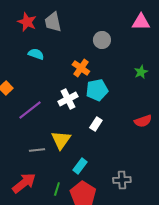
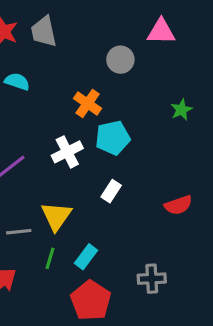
pink triangle: (141, 22) -> (161, 31), moved
red semicircle: (143, 121) -> (178, 205), moved
green line: (57, 189) -> (50, 258), moved

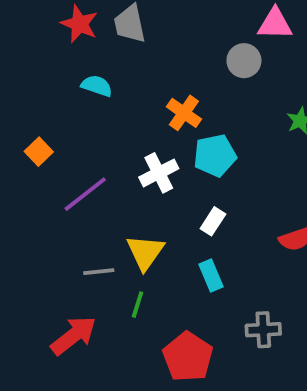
gray circle: (120, 60) -> (244, 61), moved
cyan rectangle: (86, 257) -> (211, 275), moved, turned -60

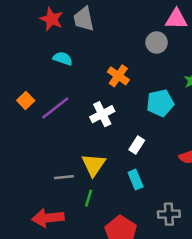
cyan pentagon: (215, 155) -> (160, 103), moved
purple line: (85, 194) -> (55, 108), moved
red arrow: (74, 336) -> (48, 218), turned -148

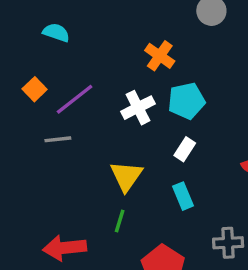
cyan semicircle: (63, 59) -> (56, 32), moved
cyan pentagon: (160, 103) -> (186, 101), moved
gray line: (64, 177) -> (58, 139), moved

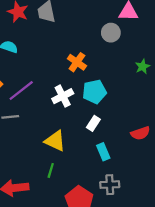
yellow triangle: (126, 176) -> (55, 141), turned -40
cyan rectangle: (183, 196) -> (103, 152), moved
gray cross: (228, 243) -> (110, 185), moved

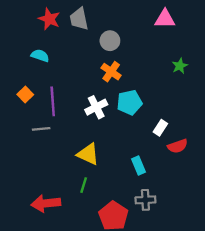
gray circle: (111, 33) -> (110, 41), moved
green star: (143, 67) -> (180, 66), moved
purple line: (21, 91) -> (53, 101), turned -56
white rectangle: (93, 123) -> (160, 128), moved

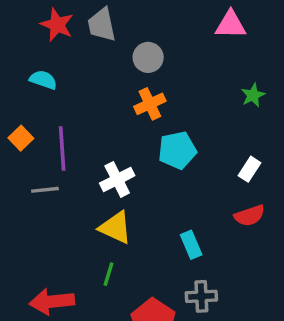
orange cross: (111, 72) -> (150, 104), turned 30
white cross: (96, 107) -> (117, 179), moved
white rectangle: (160, 128) -> (250, 169), moved

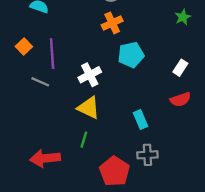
gray line: (45, 190) -> (40, 82), turned 30

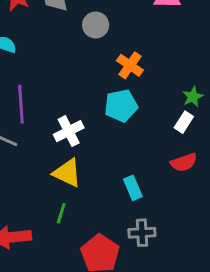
green star: (183, 17) -> (193, 97), moved
orange cross: (112, 23) -> (130, 65), moved, turned -30

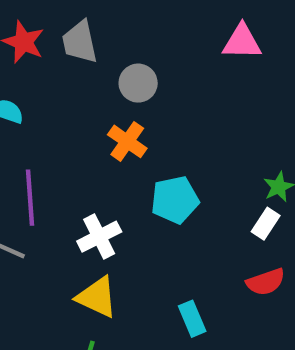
orange cross: (130, 65) -> (127, 141), moved

